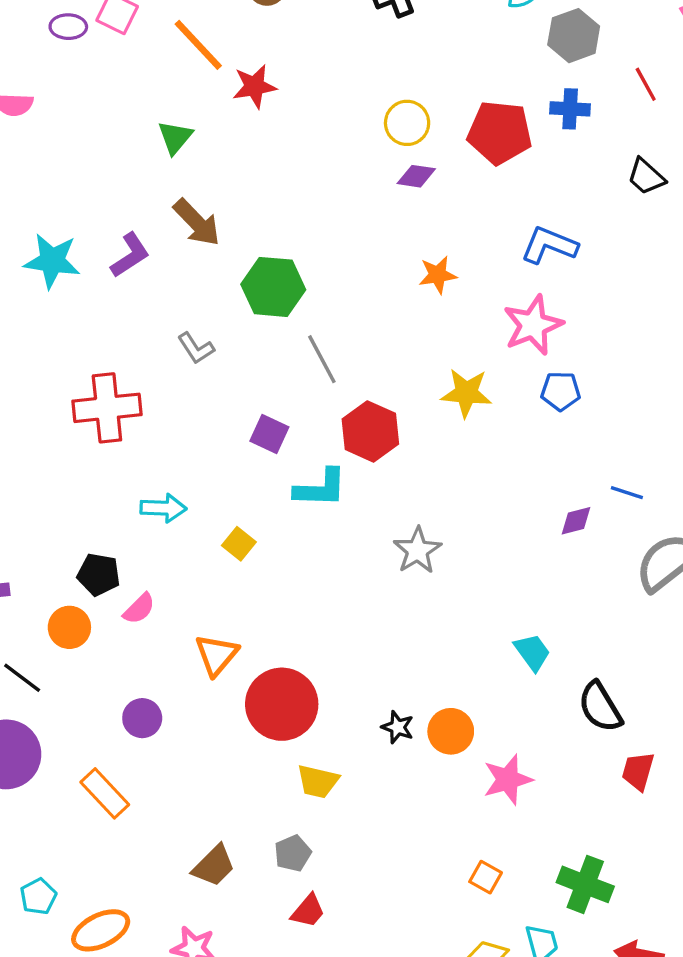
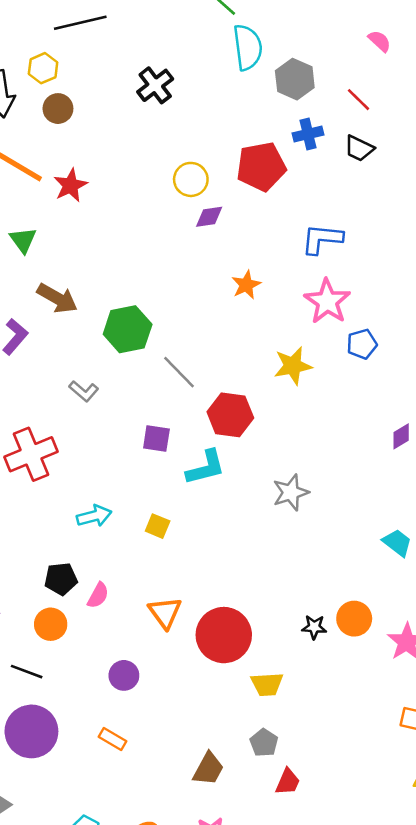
black trapezoid: (646, 177) -> (359, 148), moved
gray star: (417, 550) -> (291, 492), turned 30
orange rectangle: (105, 793) -> (113, 739), size x0.7

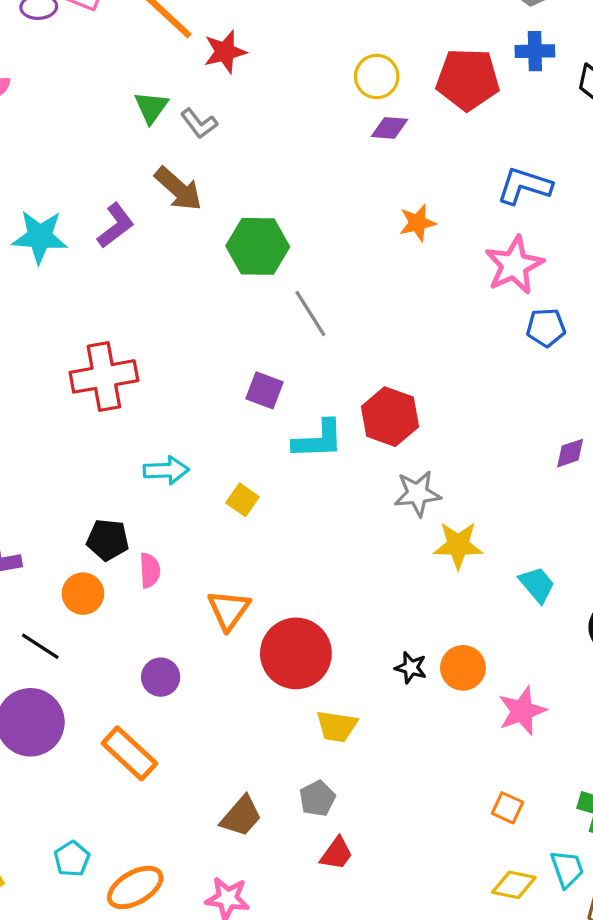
yellow star: (293, 366) -> (458, 545), moved
gray L-shape: (84, 391) -> (199, 123), moved
red hexagon: (230, 415) -> (390, 417), moved
pink semicircle: (98, 595) -> (150, 570), turned -44
orange rectangle: (113, 739) -> (129, 753), size x1.6

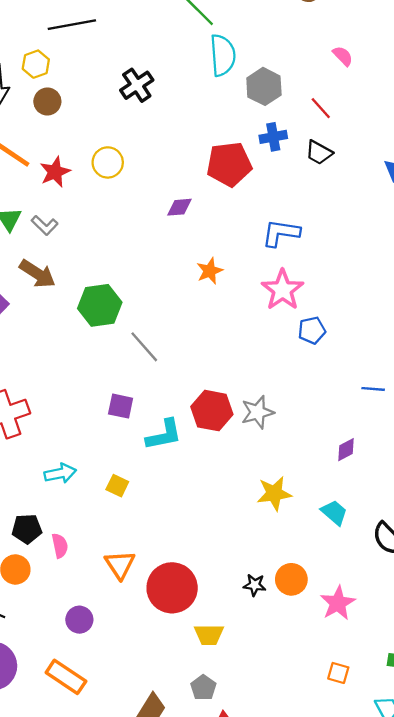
yellow circle: (377, 77) -> (108, 162), moved
purple diamond: (570, 453) -> (346, 450), moved
gray star: (417, 494) -> (257, 412), moved

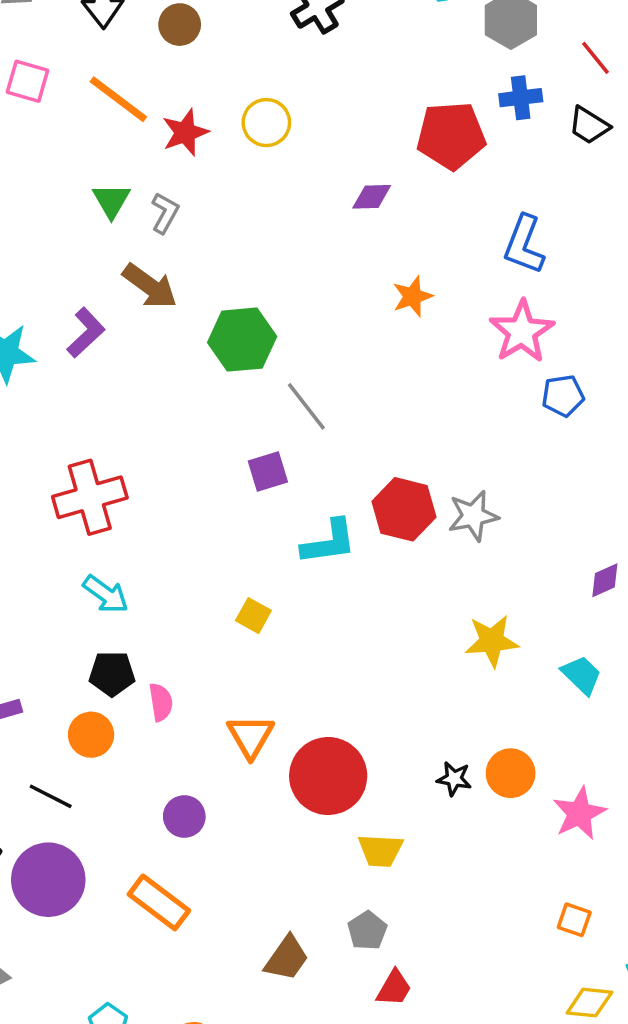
gray L-shape: (45, 225) -> (165, 213), turned -108
blue L-shape: (281, 233) -> (524, 245), turned -81
purple square: (121, 406) -> (268, 472), moved, turned -32
cyan arrow: (60, 473) -> (106, 594), moved, turned 44

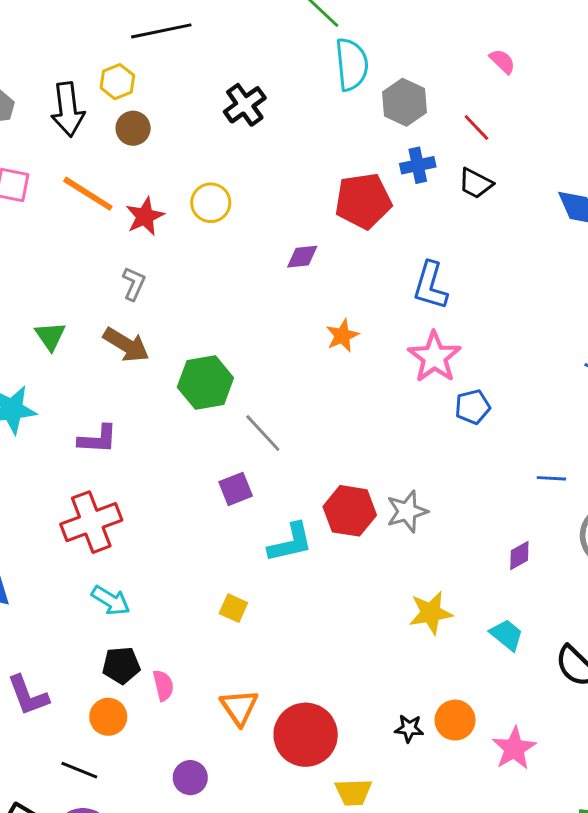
green triangle: (111, 201) -> (50, 336), moved
purple L-shape: (86, 333) -> (98, 439), moved, turned 51

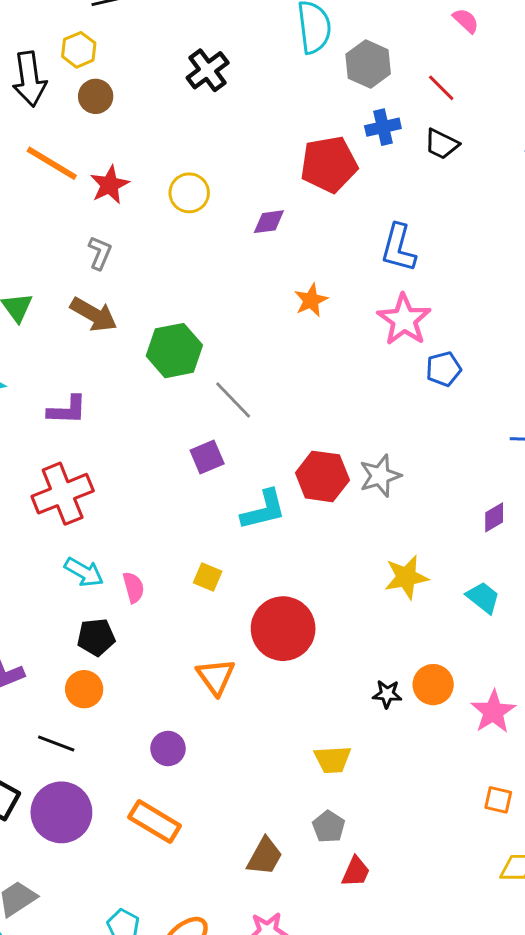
yellow circle: (211, 203) -> (189, 193), moved
pink semicircle: (163, 685) -> (134, 587), moved
red circle: (306, 735) -> (283, 629), moved

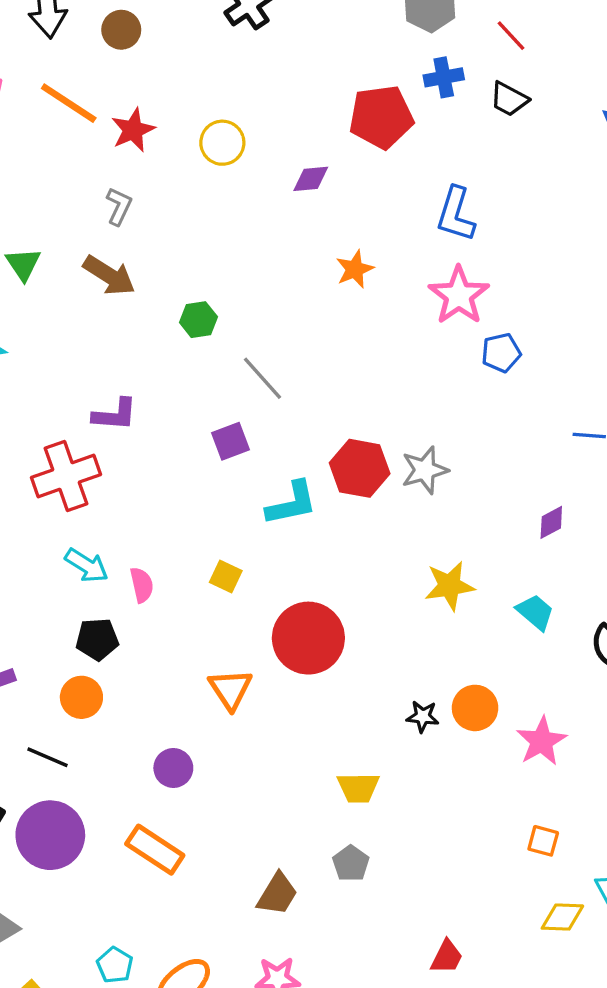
green hexagon: (174, 351) -> (198, 320), size x0.6
purple L-shape: (67, 410) -> (115, 415), moved
red trapezoid: (356, 872) -> (447, 957), moved

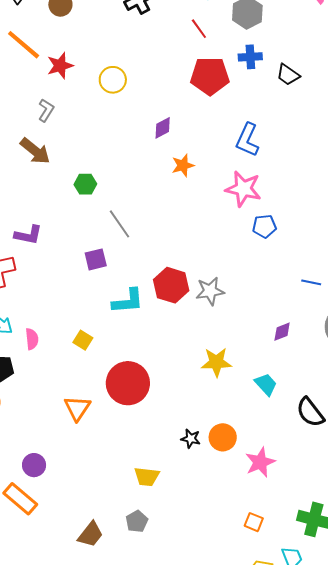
red line: (511, 36) -> (199, 29), moved
purple diamond: (311, 179) -> (163, 128), moved, turned -30
pink star: (459, 295) -> (243, 189), turned -30
purple circle: (173, 768) -> (34, 465), moved

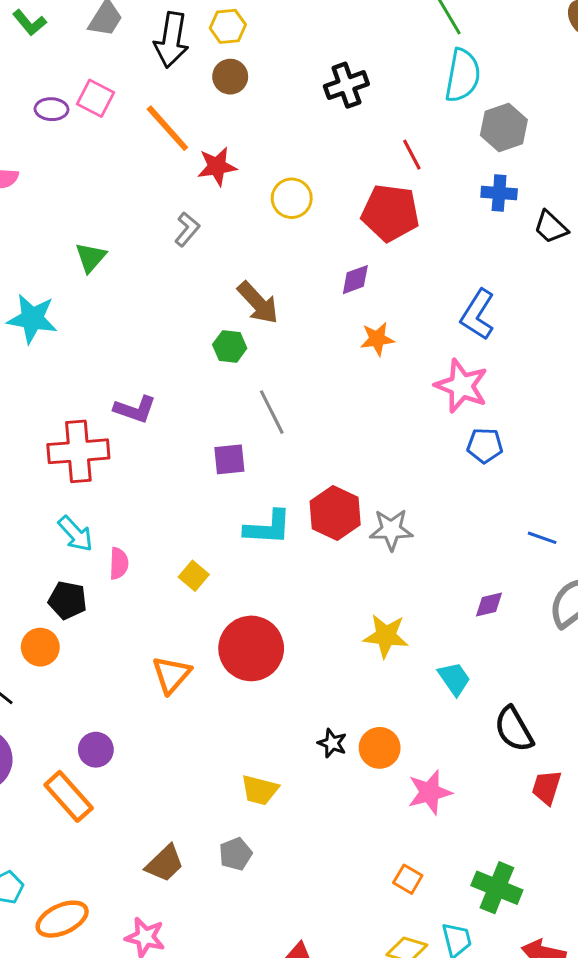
red line: (199, 29) -> (412, 155), moved
red pentagon: (210, 76) -> (390, 213), moved
brown arrow: (35, 151) -> (258, 303), moved

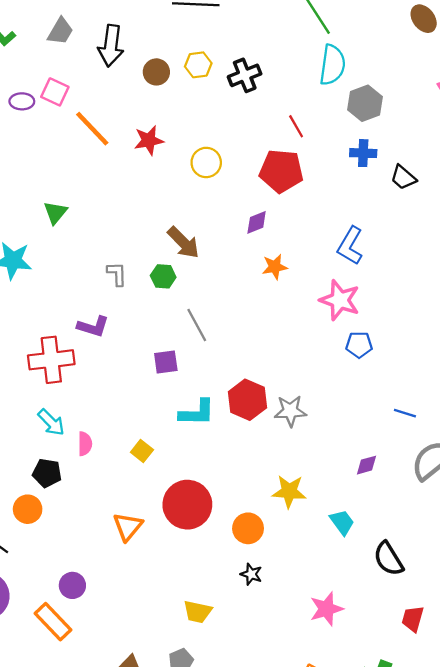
yellow hexagon: (228, 26) -> (198, 65), moved
orange line: (167, 128) -> (92, 129), moved
gray L-shape: (187, 229) -> (117, 274), moved, turned -40
orange circle: (380, 748) -> (248, 528), moved
red trapezoid: (547, 787) -> (413, 619), moved

